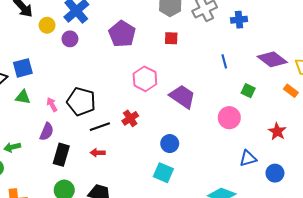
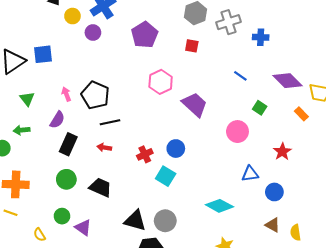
blue line: (224, 61) -> (240, 76), turned -48
green triangle: (23, 97) -> (27, 99), moved, turned 35
red cross: (130, 118) -> (145, 154), moved

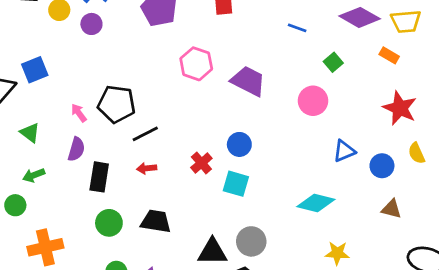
green square: (260, 108) -> (333, 62), turned 32
red star: (282, 152) -> (400, 108), moved, size x1.4
yellow semicircle: (296, 232) -> (416, 153), moved

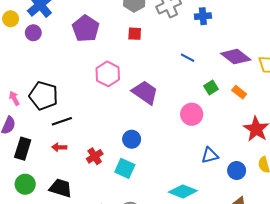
orange rectangle: (389, 55) -> (239, 92), moved
red cross: (201, 163) -> (95, 156), moved

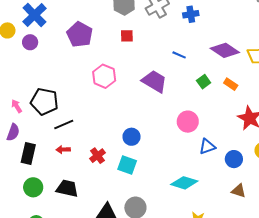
purple trapezoid: (145, 92) -> (154, 81), moved
pink circle: (192, 114) -> (188, 122), moved

